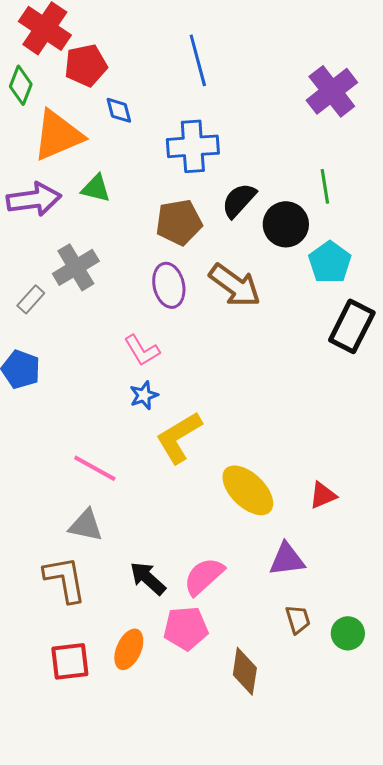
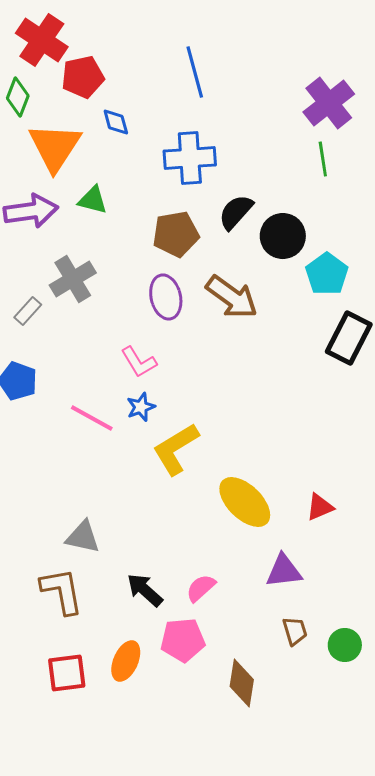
orange triangle: (58, 135) -> (55, 147), turned -34
green line: (325, 186) -> (323, 159), moved
pink line: (95, 468) -> (92, 418), moved
pink semicircle: (204, 576) -> (201, 588), size x0.7

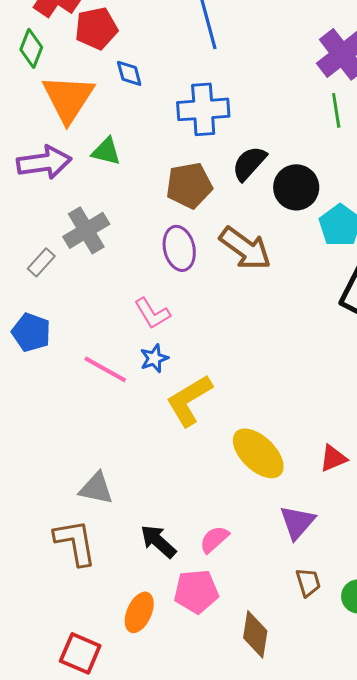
purple triangle: (284, 571) -> (297, 522), turned -42
red square: (67, 673) -> (80, 653), moved, turned 30

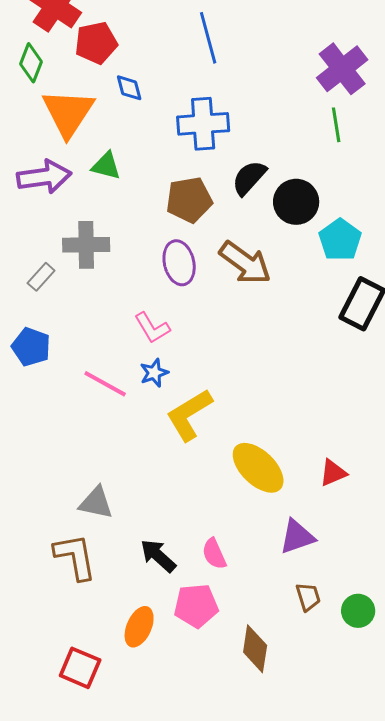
gray cross: (86, 230) -> (86, 245), turned 30
purple triangle: (297, 522) -> (297, 537), turned 30
pink semicircle: (214, 539) -> (214, 554), turned -72

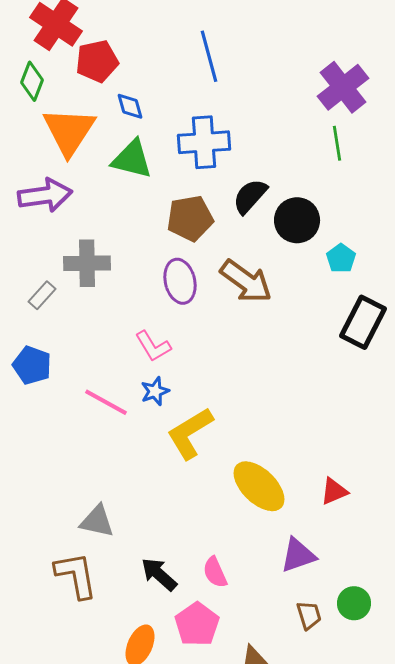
green triangle: (106, 166) -> (132, 159), moved, size x1.4
cyan pentagon: (340, 240) -> (341, 258), size x0.7
pink pentagon: (196, 606) -> (197, 624), turned -30
green circle: (358, 611) -> (354, 603), moved

